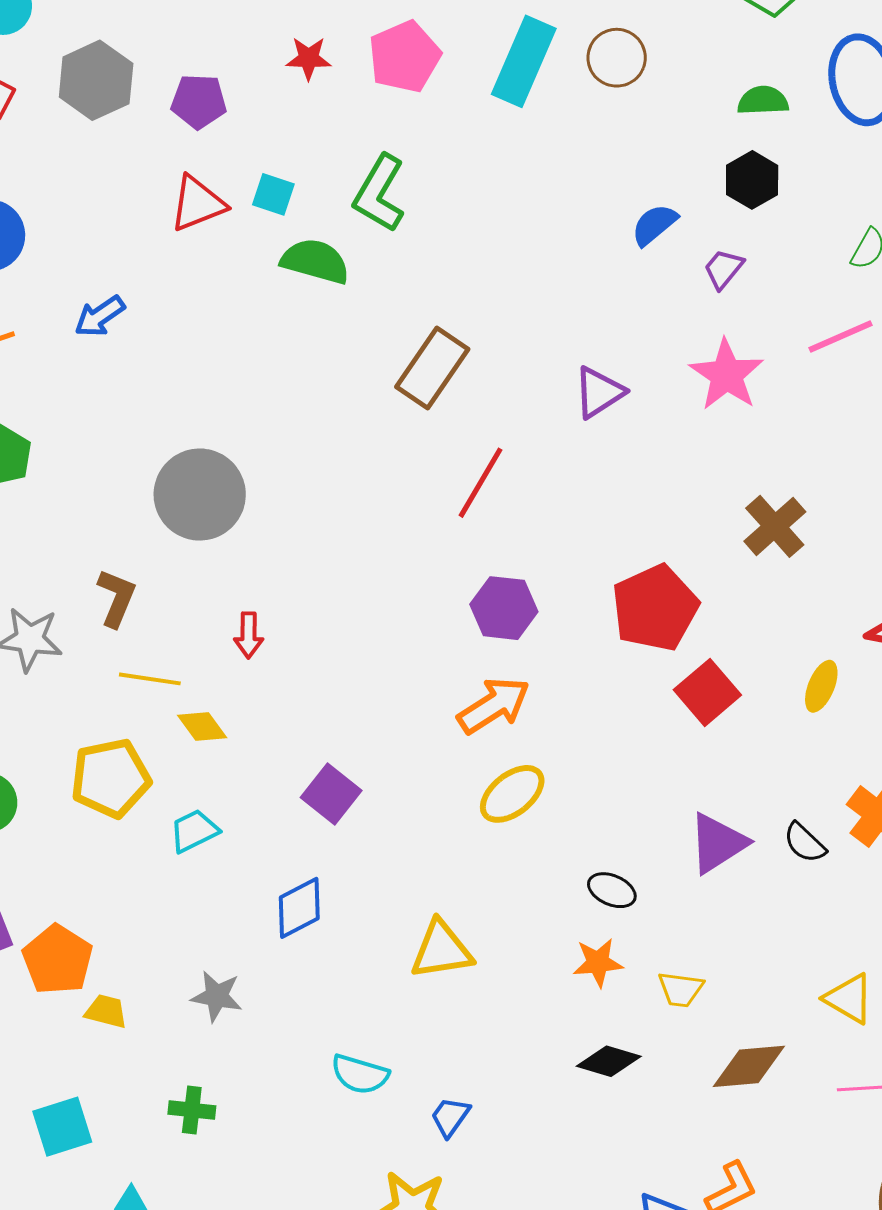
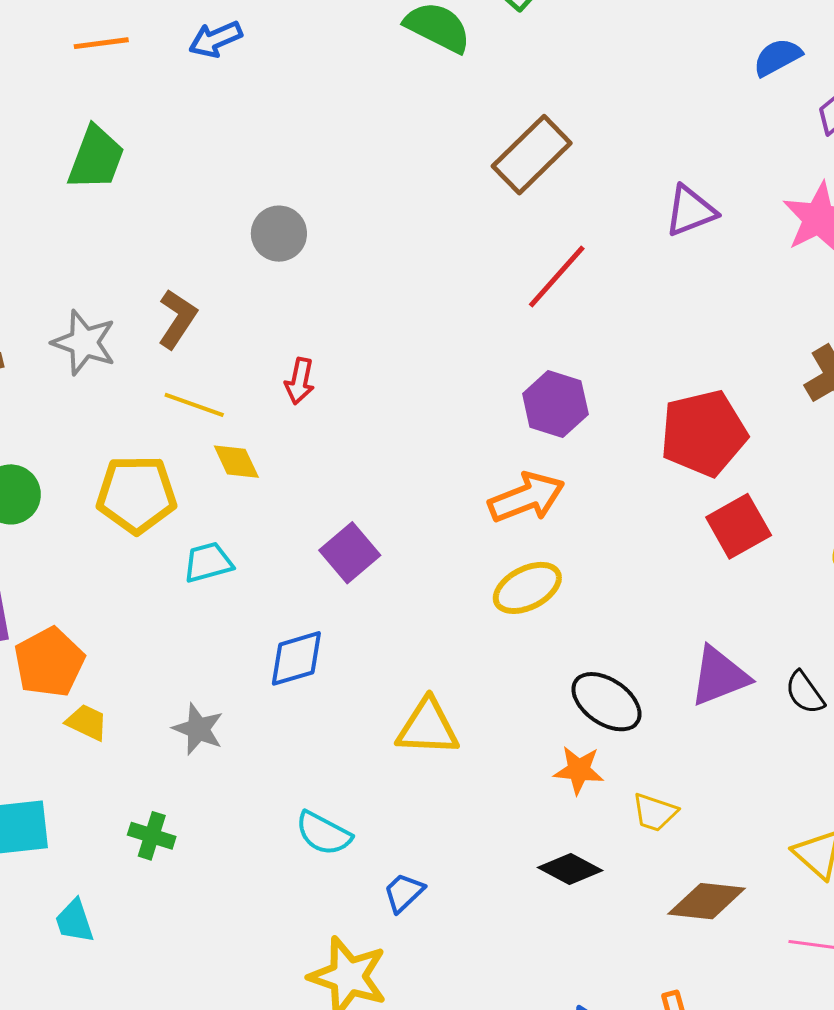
gray circle: (200, 495) -> (279, 234), size x0.6
black ellipse: (612, 890) -> (606, 702), size x1.5

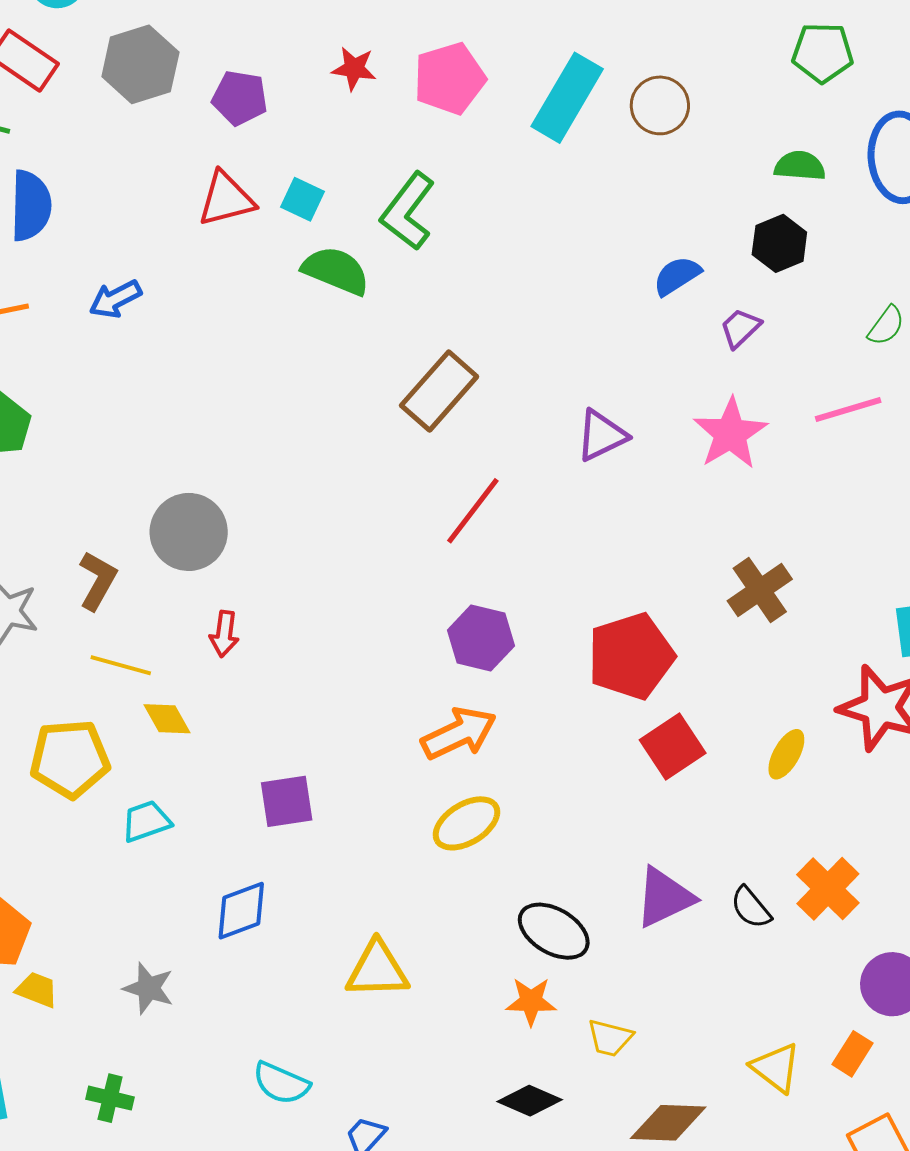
gray circle: (279, 234) -> (189, 532), moved, size x1.4
purple square: (350, 553) -> (287, 801), turned 36

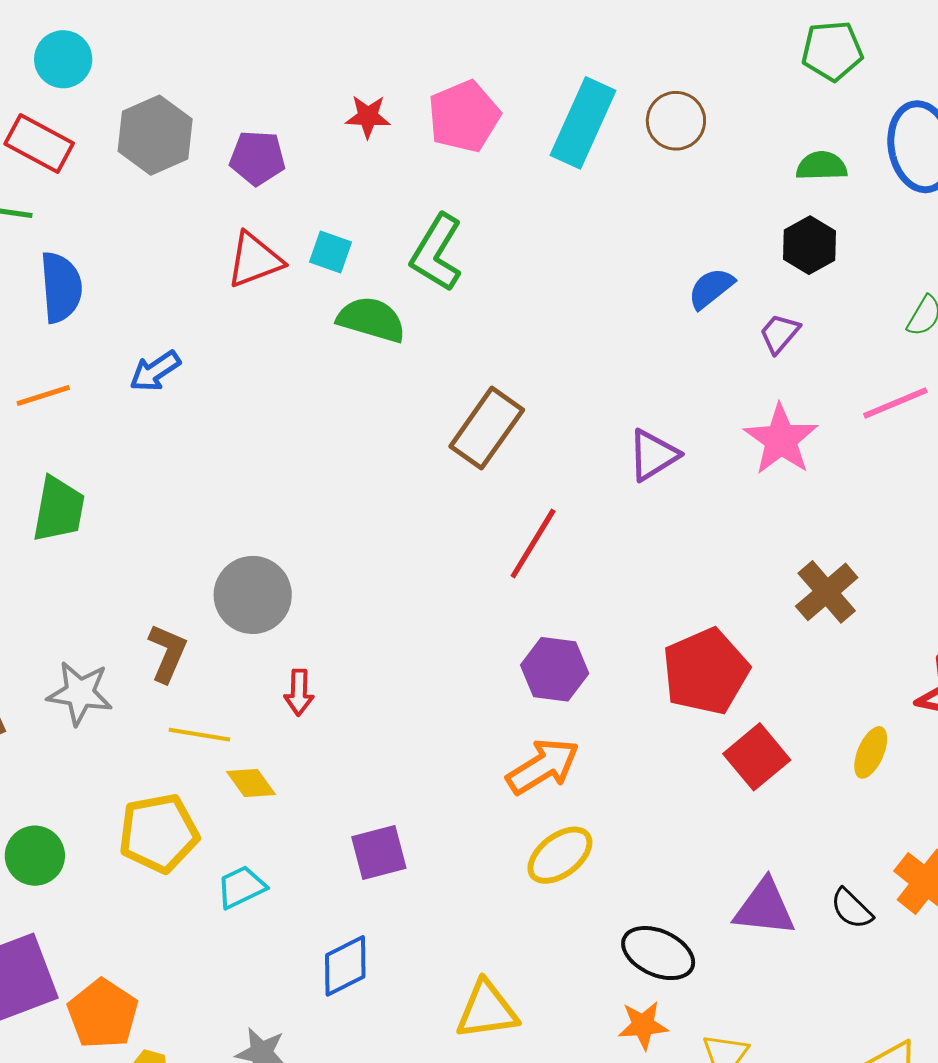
purple triangle: (664, 897) -> (765, 908), turned 38

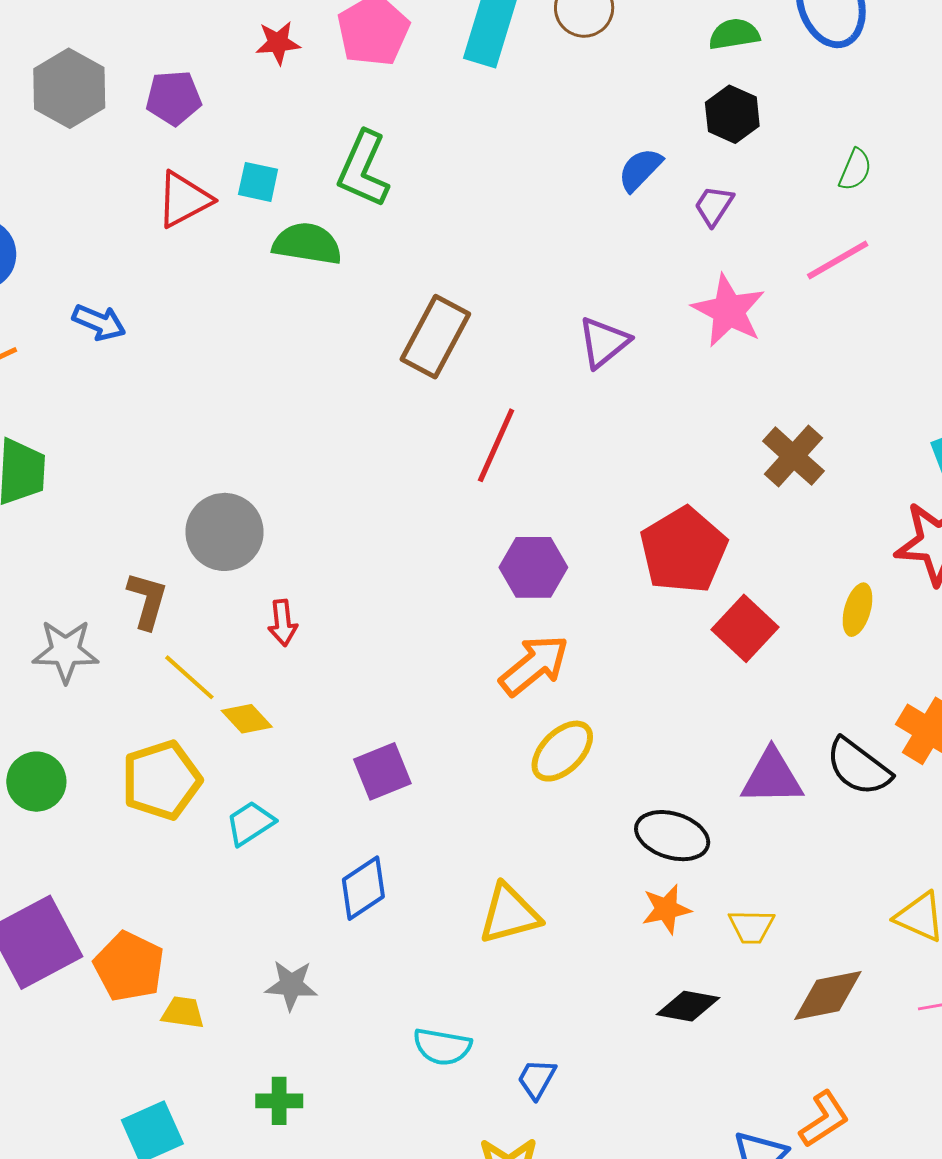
blue arrow: (155, 371) -> (99, 322), turned -116
yellow line: (199, 735) -> (189, 677), turned 40
green circle: (35, 856) -> (36, 782), moved
black semicircle: (852, 909) -> (858, 767), size x1.5

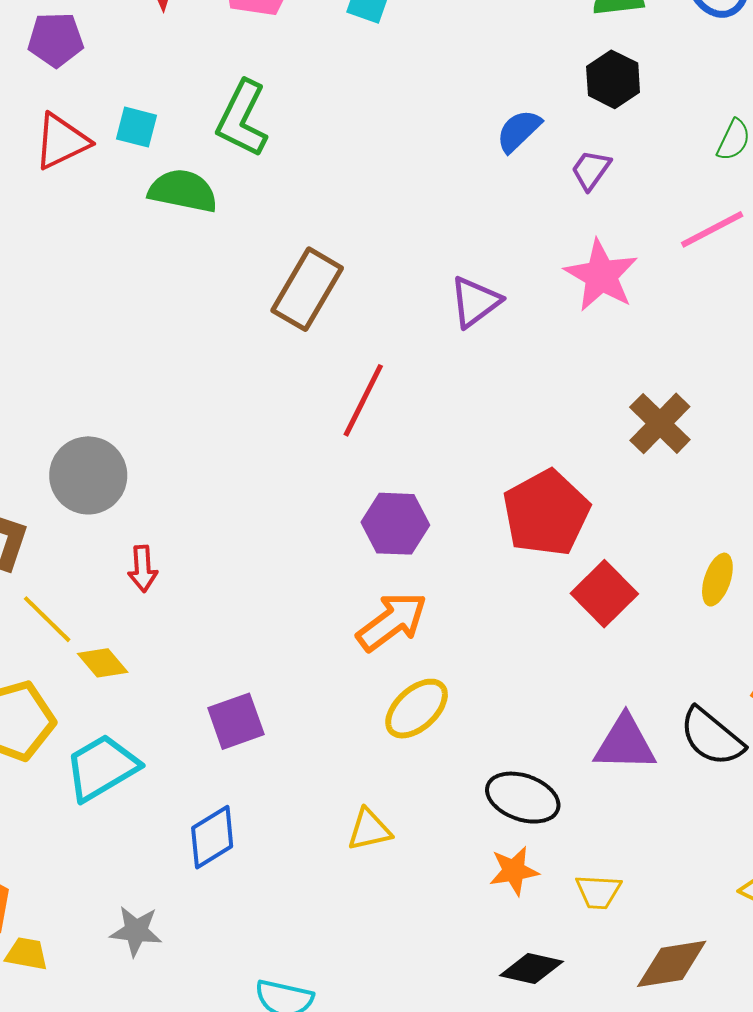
cyan trapezoid: (250, 823) -> (102, 768), size x1.5
yellow triangle: (509, 914) -> (369, 830), moved, size x0.7

